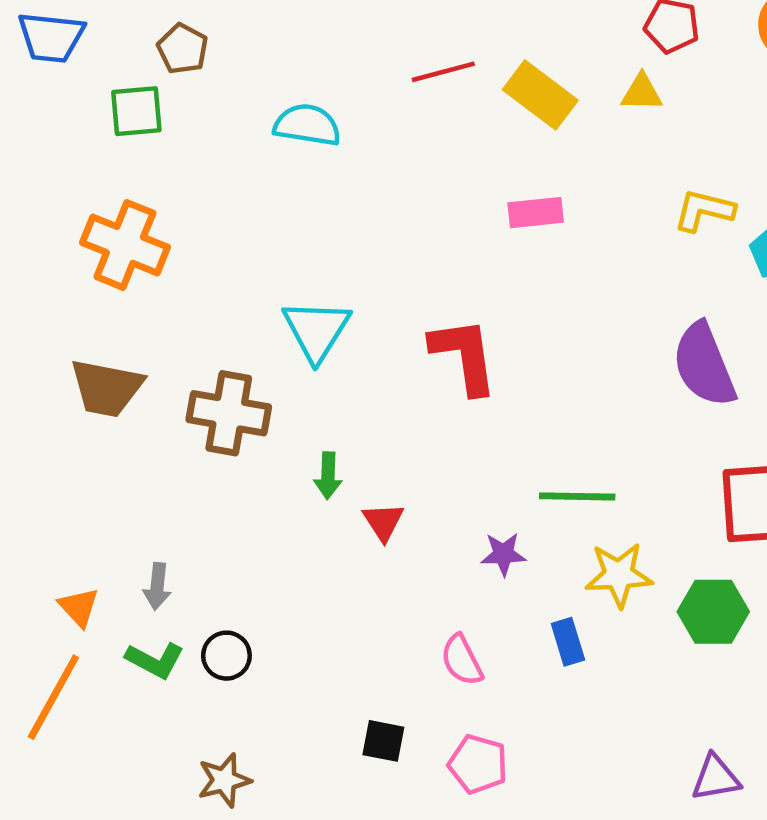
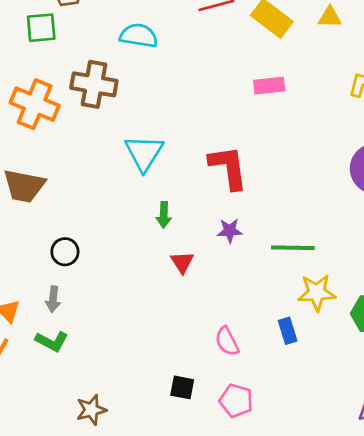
brown cross: (229, 413) -> (94, 84), moved
green arrow: (328, 476) -> (164, 215), moved
purple star: (503, 554) -> (230, 231), moved
black circle: (226, 656) -> (65, 252), moved

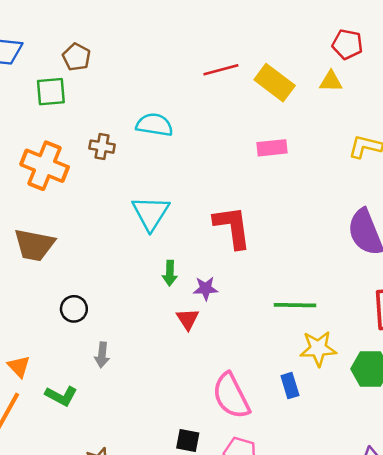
cyan semicircle: (139, 36) -> (154, 125), moved
brown cross: (94, 84) -> (102, 147), size x0.6
purple star: (230, 231) -> (206, 288), moved
gray arrow: (53, 299) -> (102, 355), moved
pink semicircle: (227, 341) -> (231, 396), size x1.6

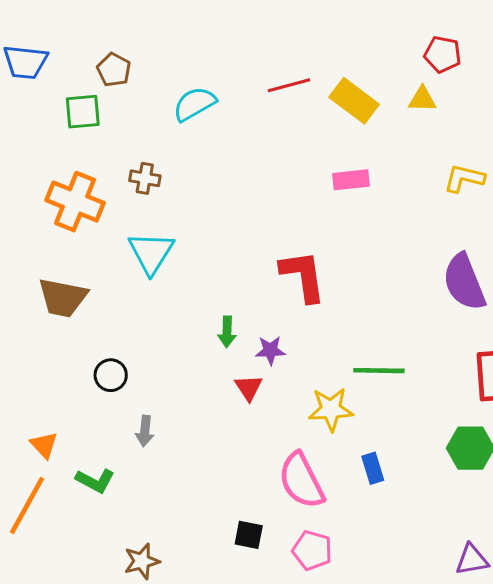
cyan semicircle: (154, 125) -> (194, 104), moved, turned -39
cyan triangle: (151, 213) -> (151, 253), moved
yellow star: (318, 349) -> (331, 409), moved

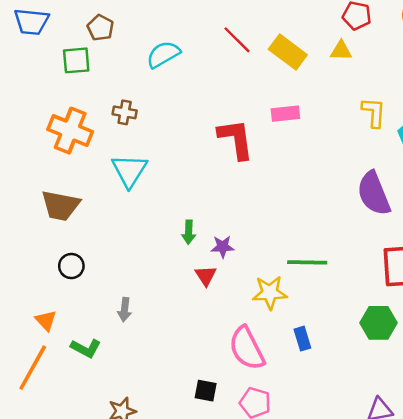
red line: (289, 85) -> (237, 40), turned 60
yellow L-shape: (464, 178) -> (374, 112), turned 80
red L-shape: (303, 276) -> (236, 139), moved
black circle: (111, 375) -> (71, 266), moved

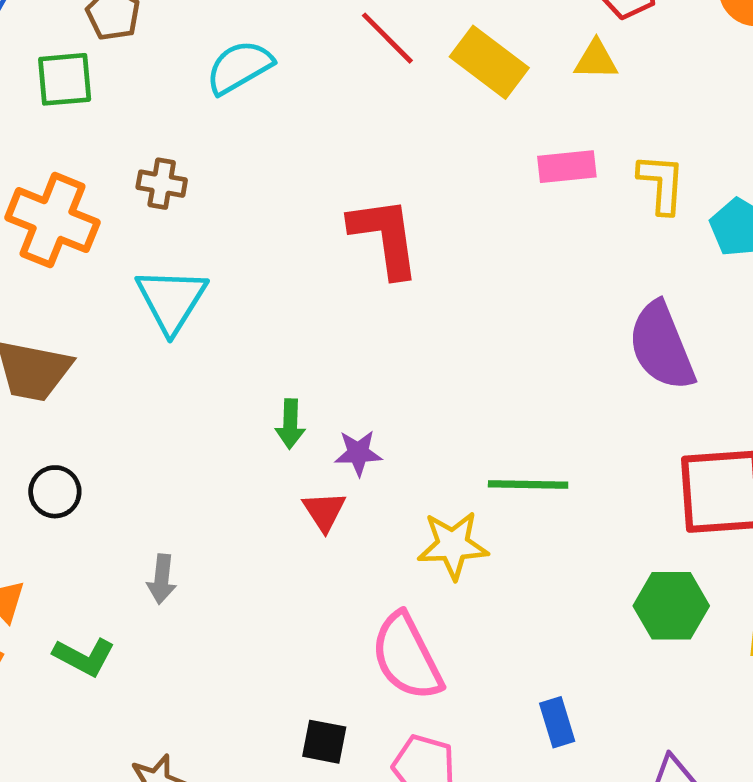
pink rectangle: (285, 114) -> (567, 167), moved
blue rectangle: (302, 339) -> (557, 722), moved

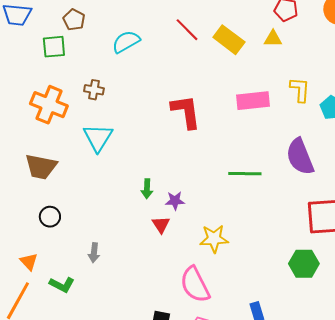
pink rectangle: (567, 167) -> (253, 101), moved, size x1.4
green line: (528, 484) -> (245, 174), moved

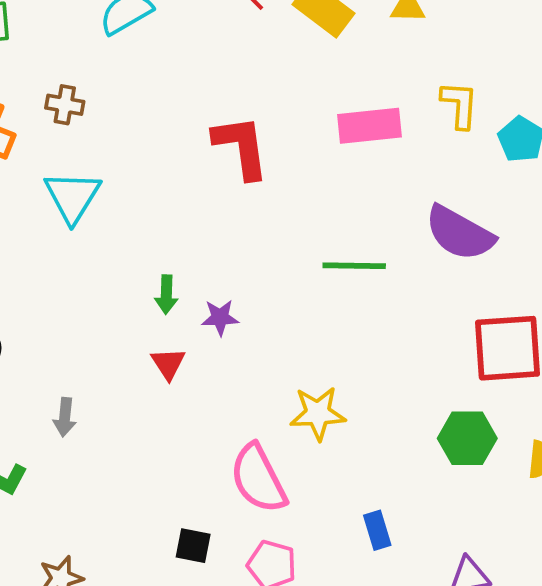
purple semicircle: (300, 157) -> (460, 233), turned -39
red triangle: (161, 225) -> (168, 364), moved
yellow star: (214, 239) -> (318, 413), moved

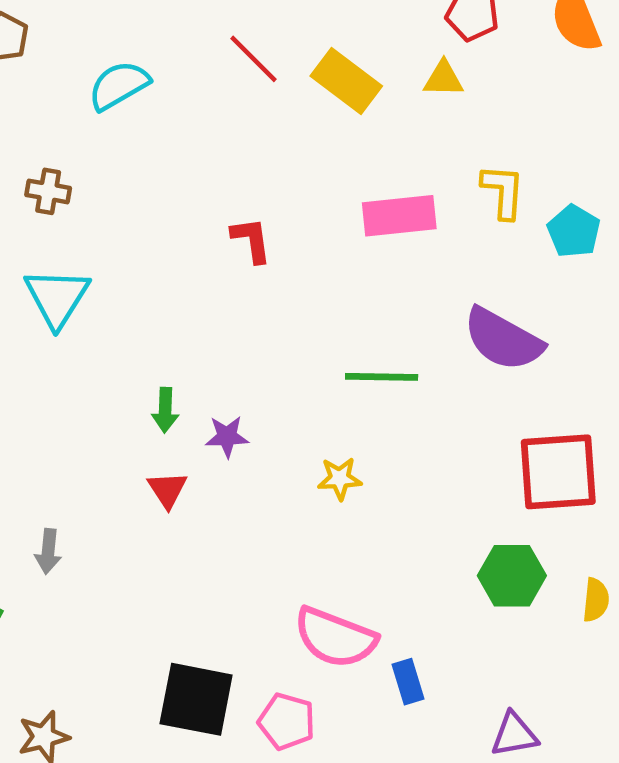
red L-shape: (241, 147) -> (251, 240), size x0.6
yellow star: (318, 413) -> (340, 478), moved, size x0.7
pink semicircle: (258, 479) -> (335, 637), moved, turned -42
black square: (193, 546) -> (196, 699), size x1.8

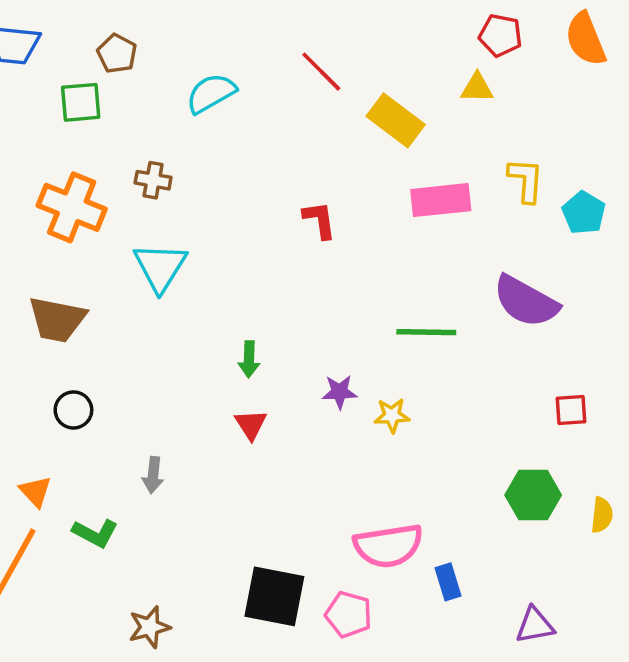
yellow rectangle: (346, 81) -> (396, 120), moved
purple star: (227, 437) -> (339, 392), moved
red square: (558, 472) -> (571, 410), size x0.5
pink semicircle: (335, 637) -> (388, 546), turned -30

